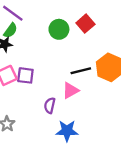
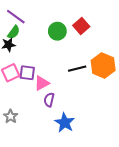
pink triangle: (70, 90) -> (42, 83), moved
blue star: (67, 131) -> (65, 123), turned 30

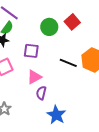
black line: (77, 69) -> (68, 63), turned 36
purple square: (27, 73) -> (31, 51), moved

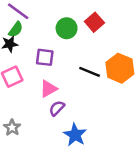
purple semicircle: (41, 93) -> (57, 108), turned 32

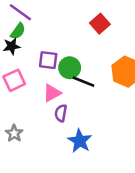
green circle: (67, 28) -> (70, 68), moved
black line: (90, 72) -> (83, 82), moved
purple semicircle: (57, 108) -> (61, 113), turned -35

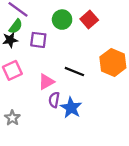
purple square: (48, 60) -> (38, 40), moved
green circle: (70, 68) -> (62, 20), moved
blue star: (80, 141) -> (71, 108), moved

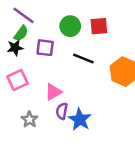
red square: (89, 20) -> (99, 26), turned 36
black line: (74, 72) -> (83, 58), moved
gray star: (12, 118) -> (29, 119), moved

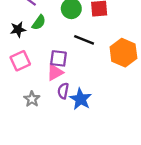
green semicircle: (21, 33) -> (39, 23), moved
purple square: (45, 48) -> (59, 58), moved

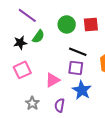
purple square: (59, 58) -> (76, 68), moved
purple semicircle: (63, 91) -> (60, 105), moved
blue star: (81, 99) -> (82, 90), moved

